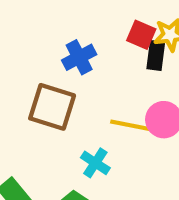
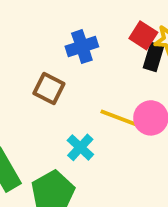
brown square: (52, 107) -> (49, 88), size x0.7

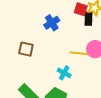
brown square: (49, 88) -> (26, 49), moved

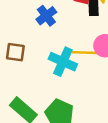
cyan cross: (64, 73) -> (63, 62), moved, size x1.5

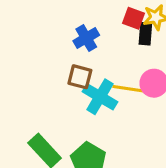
brown square: (15, 52) -> (80, 77), moved

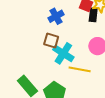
yellow line: (130, 89) -> (80, 69), moved

